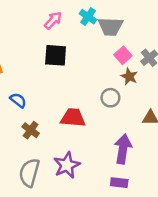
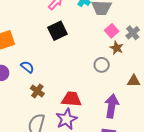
black square: (56, 55) -> (57, 31), turned -30
red trapezoid: (73, 118) -> (71, 99), moved

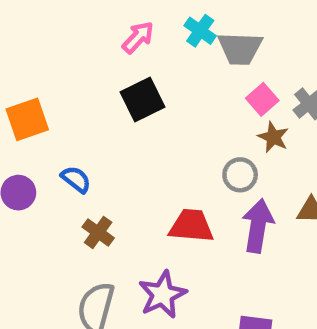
red trapezoid: (71, 99) -> (191, 226), moved
purple arrow: (112, 106) -> (258, 226), moved

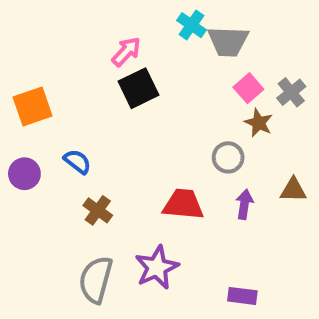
pink arrow: (138, 37) -> (126, 52), moved
purple arrow: (258, 226) -> (244, 204), size x0.6

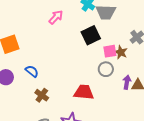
black square: (138, 88) -> (91, 35), moved
pink square: (248, 88) -> (110, 51), moved, turned 32
purple arrow: (244, 204) -> (127, 82), moved

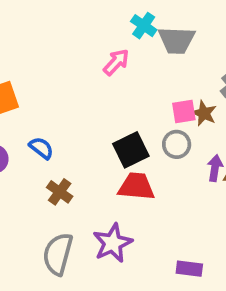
pink arrow: (56, 17) -> (116, 62), moved
black square: (91, 35) -> (131, 150), moved

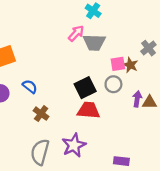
gray trapezoid: (177, 40) -> (94, 42), moved

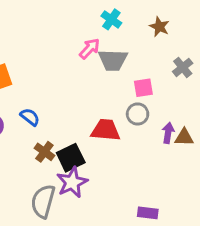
brown star: (130, 65) -> (159, 27), moved
black square: (85, 88) -> (71, 158), moved
red trapezoid: (89, 110) -> (106, 130), moved
purple star: (74, 145) -> (72, 182), moved

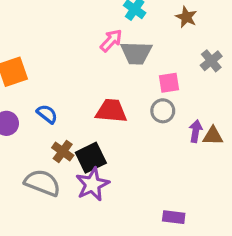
red trapezoid: (106, 130) -> (111, 111), moved
gray semicircle: (43, 201) -> (42, 183), moved, turned 96

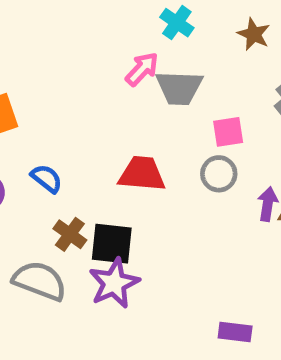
black square: (91, 158) -> (112, 244), turned 32

